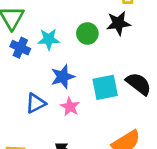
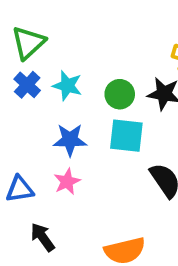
cyan square: (105, 87) -> (126, 136), moved
blue triangle: (36, 103) -> (20, 189), moved

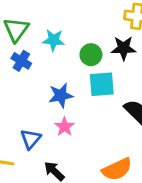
cyan star: (67, 86) -> (53, 40), moved
blue triangle: (20, 189) -> (31, 139), turned -30

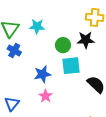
cyan star: (53, 40) -> (37, 26), moved
blue triangle: (31, 139) -> (12, 104), moved

